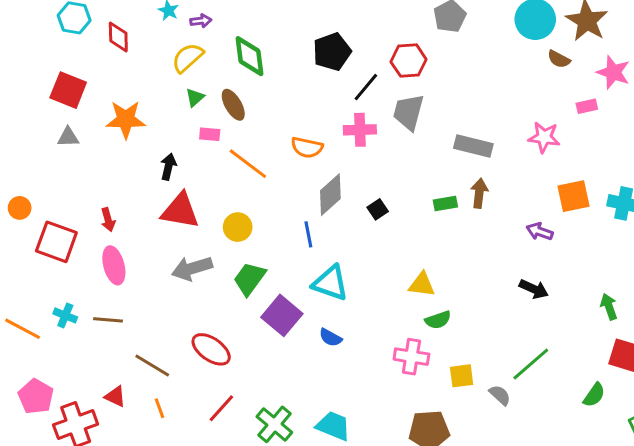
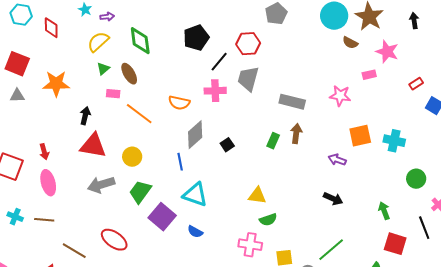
green rectangle: (445, 203) -> (273, 141), turned -56

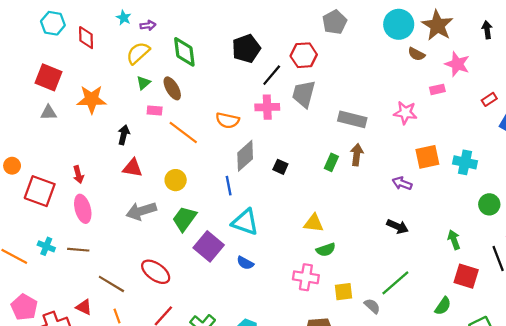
black square: (227, 145) -> (280, 167), turned -32
red triangle: (93, 146) -> (132, 168), size x0.7

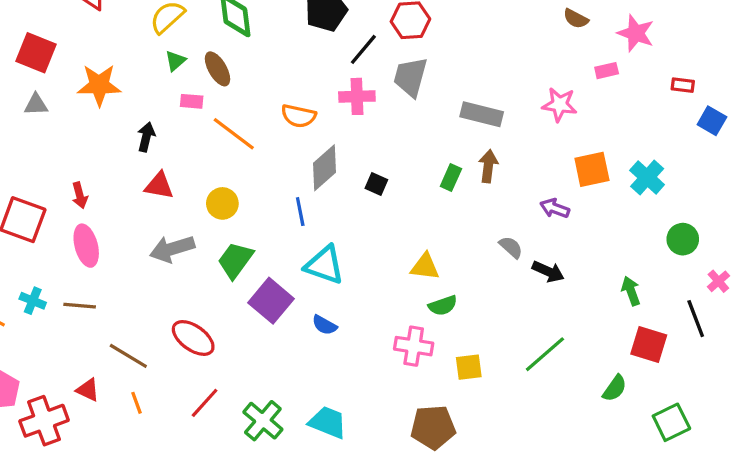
red rectangle: (489, 99) -> (683, 85), turned 40
cyan cross: (465, 162) -> (647, 178), turned 30
gray semicircle: (372, 306) -> (511, 247), moved

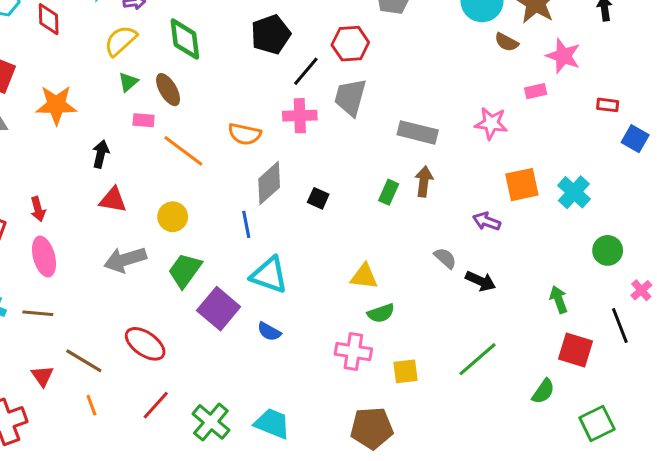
red triangle: (88, 390) -> (42, 376), moved, turned 30

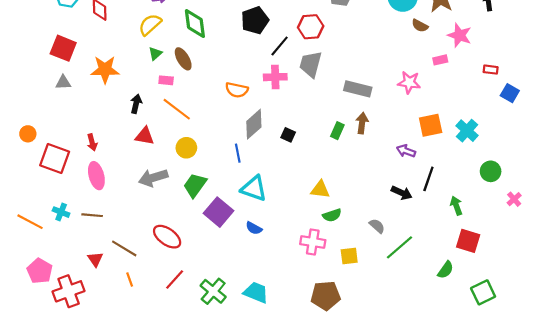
orange line: (183, 151) -> (177, 109), moved
gray semicircle: (445, 258) -> (377, 226), moved
black line: (620, 325) -> (428, 179), moved, turned 40

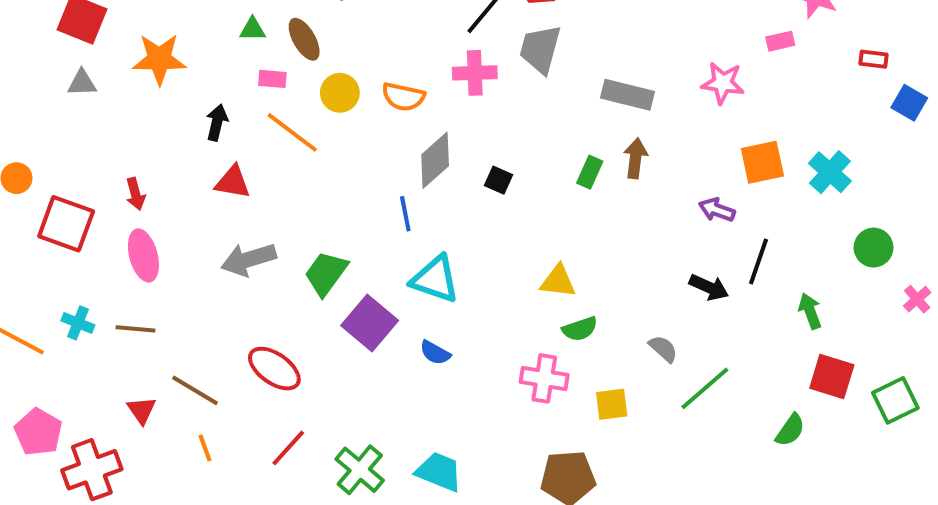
green triangle: (155, 54) -> (253, 29), turned 40
yellow circle: (186, 148) -> (340, 93), moved
green square: (483, 292) -> (895, 400), moved

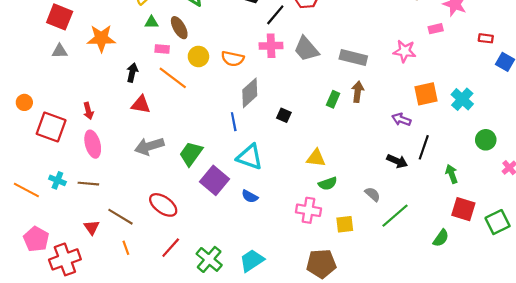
gray trapezoid: (540, 49) -> (306, 49), moved, turned -56
black square: (499, 180) -> (284, 115), moved
cyan trapezoid: (439, 472) -> (252, 260), turned -55

